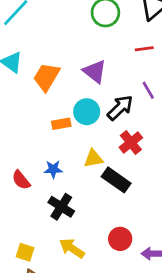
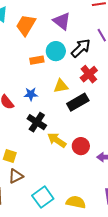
black rectangle: (116, 180) -> (78, 102), turned -65
yellow arrow: (72, 248) -> (57, 140), moved

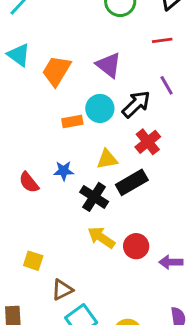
black cross: (37, 122) -> (94, 197), moved
brown triangle: (16, 176) -> (62, 290), moved

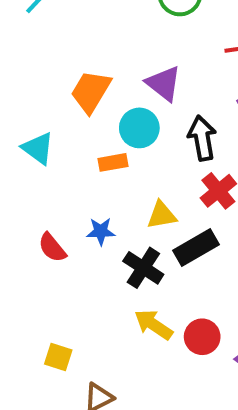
cyan triangle: (19, 55) -> (38, 148), moved
black arrow: (136, 104) -> (202, 138), turned -56
cyan circle: (100, 108) -> (139, 128), moved

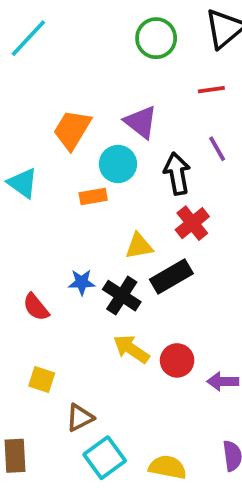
blue star: (101, 231) -> (82, 282), moved
red semicircle: (52, 248) -> (36, 307), moved

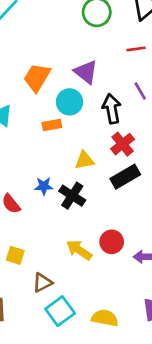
black rectangle: (171, 277) -> (125, 177), moved
yellow arrow: (131, 349) -> (79, 250), moved

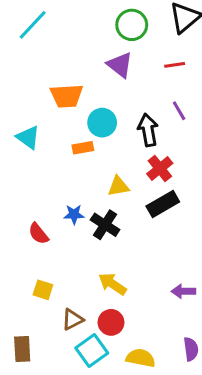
purple triangle: (86, 72) -> (120, 65), moved
orange trapezoid: (37, 77) -> (67, 96), turned -124
red circle: (112, 242) -> (111, 322), moved

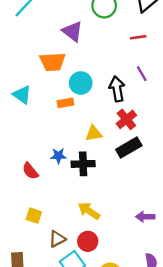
purple triangle: (120, 65) -> (72, 31), moved
black cross: (105, 225) -> (83, 164), turned -35

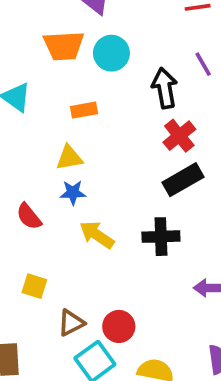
cyan circle: (81, 83) -> (111, 53), moved
yellow triangle: (94, 133) -> (69, 158), moved
black cross: (83, 164) -> (161, 237), moved
yellow arrow: (89, 211) -> (97, 235), moved

